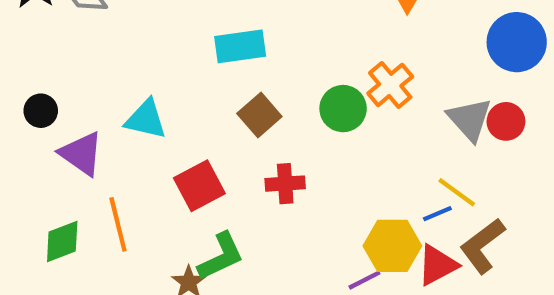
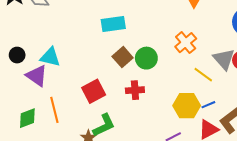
green circle: (343, 109) -> (146, 58), moved
cyan triangle: (146, 119) -> (50, 57), moved
yellow line: (457, 192) -> (203, 75), moved
yellow hexagon: (392, 246) -> (187, 106), moved

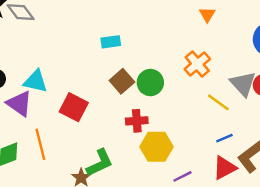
cyan rectangle: (113, 24) -> (111, 42), size x0.7
red square: (94, 91) -> (74, 107), moved, turned -35
yellow hexagon: (187, 106) -> (157, 147), moved

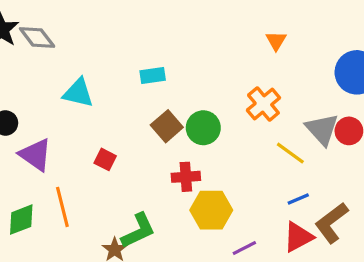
cyan triangle: (35, 81) -> (78, 93), moved
red square: (74, 107) -> (105, 159), size x0.6

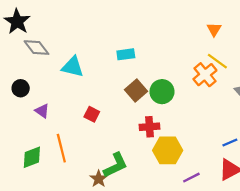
gray diamond: (37, 38) -> (36, 48), moved
yellow line: (290, 153) -> (217, 61), moved
purple triangle: (35, 155) -> (42, 111), size x0.6

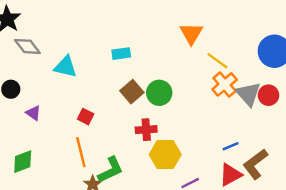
orange triangle: (214, 29) -> (191, 33), moved, size x1.5
orange cross: (205, 75) -> (225, 84), moved
orange line: (61, 148) -> (81, 152), moved

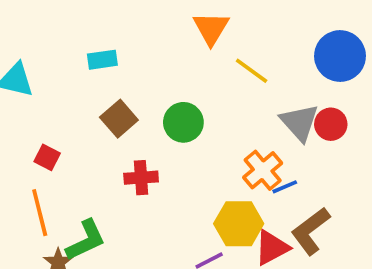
orange cross: (225, 84) -> (263, 170), moved
green circle: (159, 93) -> (183, 122), moved
blue line: (230, 146) -> (285, 187), moved
yellow hexagon: (165, 155) -> (239, 224), moved

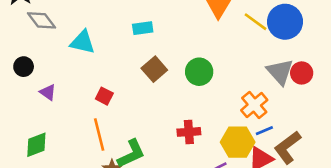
blue circle: (340, 56) -> (285, 22), moved
yellow line: (252, 71) -> (256, 22), moved
red cross: (141, 178) -> (189, 132), moved
blue line: (285, 187) -> (264, 131), moved

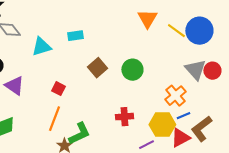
cyan rectangle: (143, 28) -> (75, 36), moved
cyan triangle: (83, 42) -> (41, 47), turned -30
purple triangle: (48, 92) -> (14, 86), size x1.5
orange line: (99, 135) -> (54, 119), turned 35

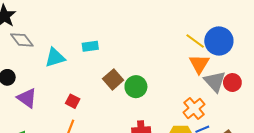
orange triangle: (147, 19) -> (199, 64), moved
green circle: (132, 70) -> (136, 87), moved

